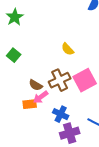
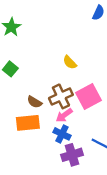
pink arrow: (41, 97) -> (64, 115), moved
orange rectangle: (30, 104) -> (28, 123), size x1.5

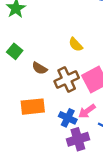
brown semicircle: (35, 102) -> (40, 68), moved
pink arrow: (64, 115) -> (87, 111), moved

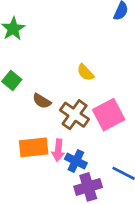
brown cross: (67, 79) -> (75, 115), turned -30
pink arrow: (87, 111) -> (58, 150), moved, turned -48

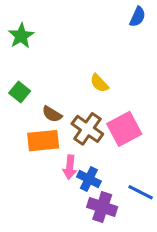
orange rectangle: (34, 147) -> (43, 141), moved
purple cross: (88, 187) -> (102, 207), turned 35

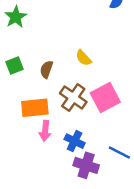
green square: (20, 92) -> (14, 66), turned 30
brown semicircle: (52, 114) -> (46, 69), moved, turned 78
pink arrow: (70, 167) -> (45, 131), moved

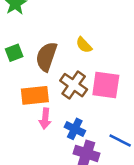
brown semicircle: (46, 69) -> (46, 57), size x1.6
pink square: (105, 98) -> (106, 85), turned 36

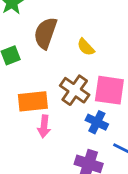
brown semicircle: (46, 57) -> (45, 33), moved
blue cross: (75, 129) -> (97, 122), moved

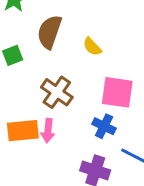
brown cross: (75, 90) -> (57, 92), moved
orange rectangle: (33, 101) -> (23, 131), moved

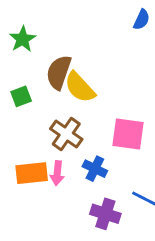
yellow semicircle: (92, 47) -> (80, 87), moved, size x1.6
blue cross: (104, 126) -> (95, 169), moved

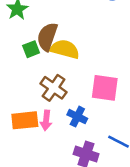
yellow semicircle: (80, 87) -> (65, 49), turned 148
green square: (21, 96) -> (31, 49), moved

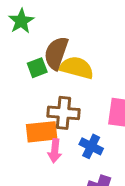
brown cross: (54, 88) -> (63, 113), turned -30
orange rectangle: (25, 120) -> (42, 132), moved

